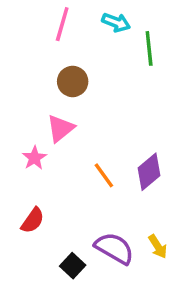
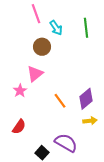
cyan arrow: (116, 22) -> (56, 28), moved, turned 35
pink line: (62, 24) -> (36, 14), turned -36
yellow arrow: (158, 247) -> (90, 121), moved, turned -64

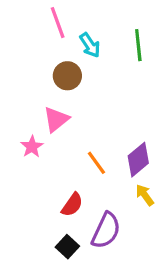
yellow arrow: (90, 121) -> (145, 195), turned -120
red semicircle: (19, 127) -> (72, 205), moved
purple semicircle: (66, 143) -> (106, 231), turned 85

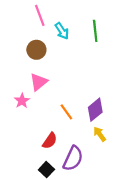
brown circle: (67, 76) -> (36, 50), moved

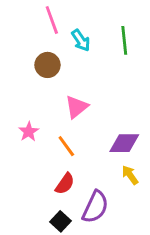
pink triangle: (39, 82) -> (76, 107), moved
purple diamond: (95, 110) -> (124, 143), turned 40
orange line: (66, 112) -> (66, 146), moved

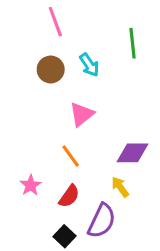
cyan arrow: (81, 40) -> (89, 65), moved
pink star: (29, 132) -> (31, 185), moved
yellow arrow: (130, 175) -> (120, 187), moved

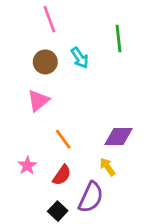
pink triangle: (82, 114) -> (38, 101), moved

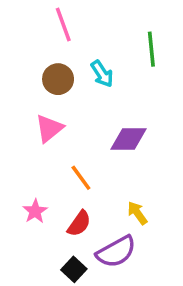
purple diamond: (118, 136) -> (128, 139), moved
purple semicircle: (91, 197) -> (116, 252), turned 36

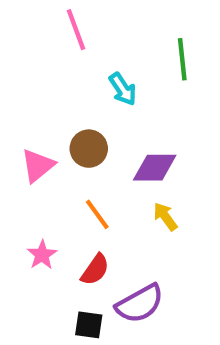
brown circle: (58, 79) -> (89, 149), moved
pink triangle: (49, 128) -> (38, 166), moved
yellow arrow: (137, 213) -> (165, 217), moved
black square: (74, 269) -> (89, 325), turned -35

